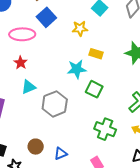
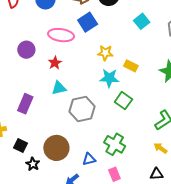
yellow star: (80, 28) -> (105, 53), moved
green cross: (105, 129) -> (115, 144), moved
brown circle: (36, 147) -> (56, 148), size x1.6
blue triangle: (61, 154) -> (89, 159), moved

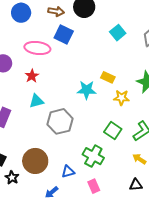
blue square: (88, 22) -> (64, 35), turned -30
yellow star: (105, 53) -> (121, 98), moved
green square: (123, 101) -> (113, 130), moved

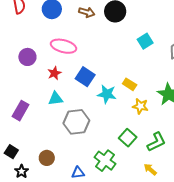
blue square: (64, 35) -> (85, 77), moved
brown circle: (35, 161) -> (47, 158), size x0.6

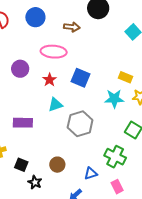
brown arrow: (87, 12) -> (72, 27), moved
cyan star: (107, 94) -> (114, 99), moved
purple rectangle: (20, 111) -> (23, 123), turned 72

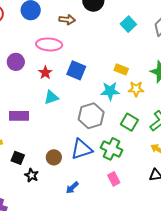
gray hexagon: (80, 124) -> (91, 116), moved
blue triangle: (91, 173) -> (82, 149), moved, size x1.6

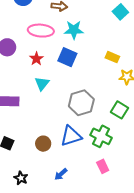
cyan star: (110, 91) -> (74, 30), moved
cyan triangle: (51, 97) -> (42, 84), turned -35
black star: (32, 175) -> (21, 178), moved

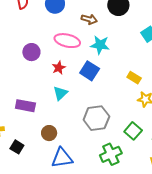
blue triangle: (71, 136) -> (62, 158), moved
green cross: (101, 136) -> (111, 154), turned 30
brown circle: (43, 144) -> (49, 133), moved

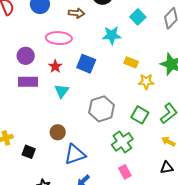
cyan star: (100, 45) -> (112, 35), moved
purple rectangle: (25, 106) -> (28, 82), moved

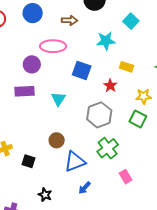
purple circle: (26, 56) -> (32, 64), moved
red star: (55, 66) -> (110, 86), moved
yellow star: (146, 82) -> (144, 96), moved
green cross: (122, 142) -> (108, 148), moved

